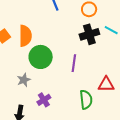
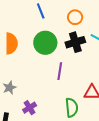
green circle: (41, 57) -> (45, 43), moved

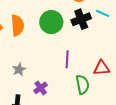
purple line: (60, 71) -> (67, 59), moved

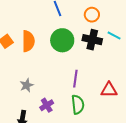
black cross: (81, 19) -> (92, 40), turned 30
green semicircle: (82, 85) -> (78, 105), moved

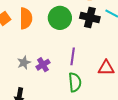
purple cross: (47, 105) -> (43, 65), moved

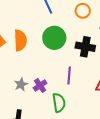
black cross: (90, 18) -> (85, 47), moved
green semicircle: (75, 82) -> (59, 103), moved

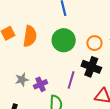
orange circle: (83, 11) -> (94, 43), moved
black cross: (85, 47) -> (91, 67), moved

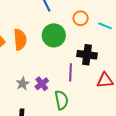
orange circle: (94, 43) -> (81, 18), moved

